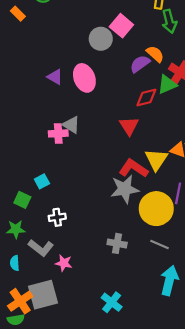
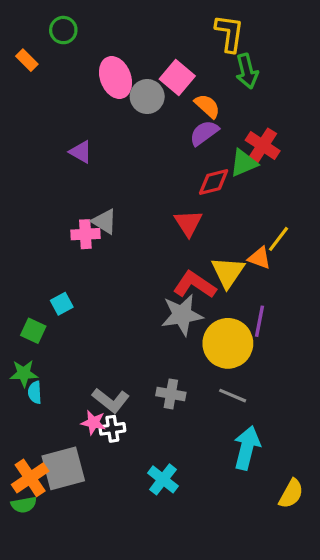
orange semicircle: (155, 54) -> (207, 106), moved
pink ellipse: (84, 78) -> (116, 78), moved
white cross: (57, 217) -> (112, 429), moved
gray L-shape: (41, 248) -> (111, 400), moved
cyan semicircle: (15, 263) -> (35, 392), moved

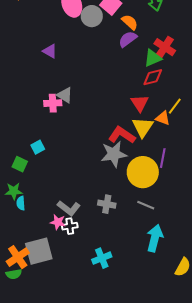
red diamond: (214, 182) -> (153, 77), moved
red triangle: (188, 223) -> (140, 103), moved
cyan cross: (163, 479) -> (102, 258), turned 30

